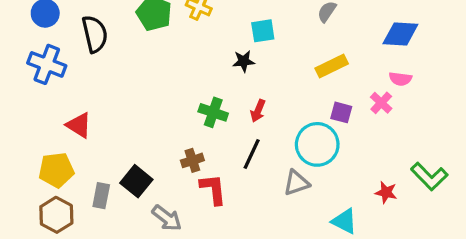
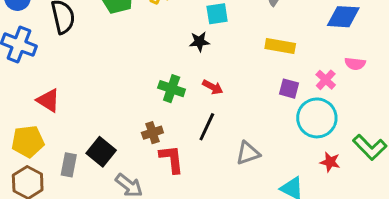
yellow rectangle: (332, 66) -> (280, 46), turned 36
pink semicircle: (400, 79) -> (355, 64), moved
red arrow: (258, 111) -> (213, 87), turned -84
cyan circle: (317, 144) -> (317, 118), moved

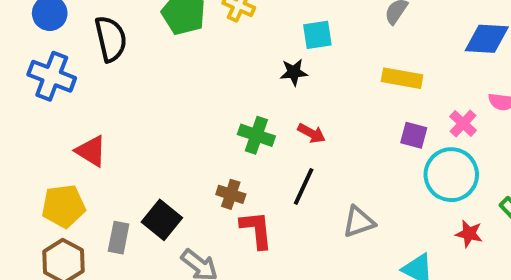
brown cross: (152, 133) -> (231, 194), turned 36

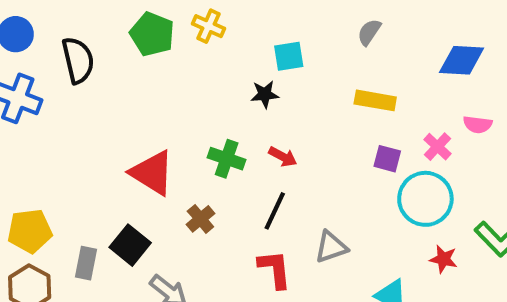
red triangle: (91, 151) -> (152, 173), moved, size x1.4
brown cross: (231, 194) -> (200, 219), turned 32
red L-shape: (256, 230) -> (275, 269), moved

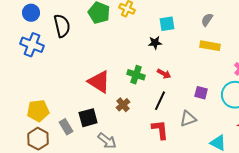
gray semicircle: (369, 32) -> (207, 20), moved
purple square: (387, 159) -> (201, 93), moved
black square: (130, 245) -> (88, 118), turned 36
gray rectangle: (86, 263) -> (66, 127), turned -42

